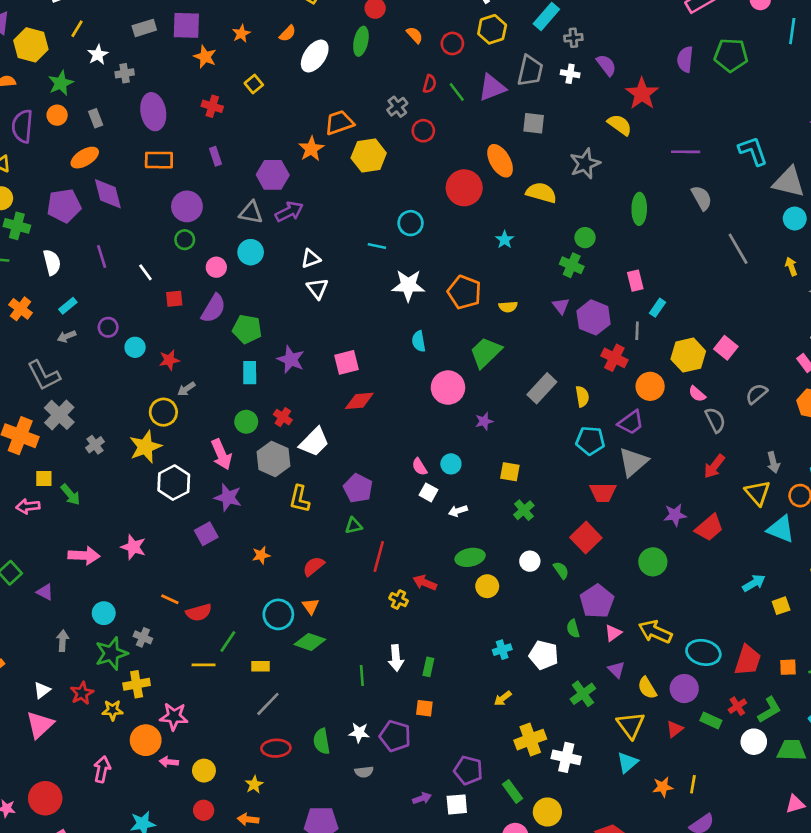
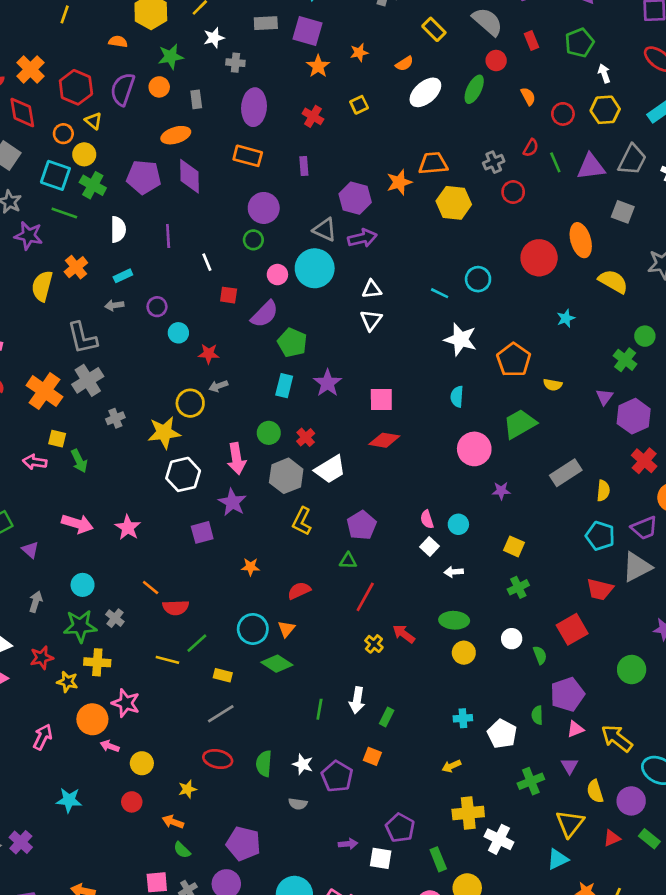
cyan circle: (251, 252) -> (315, 268), size x1.5

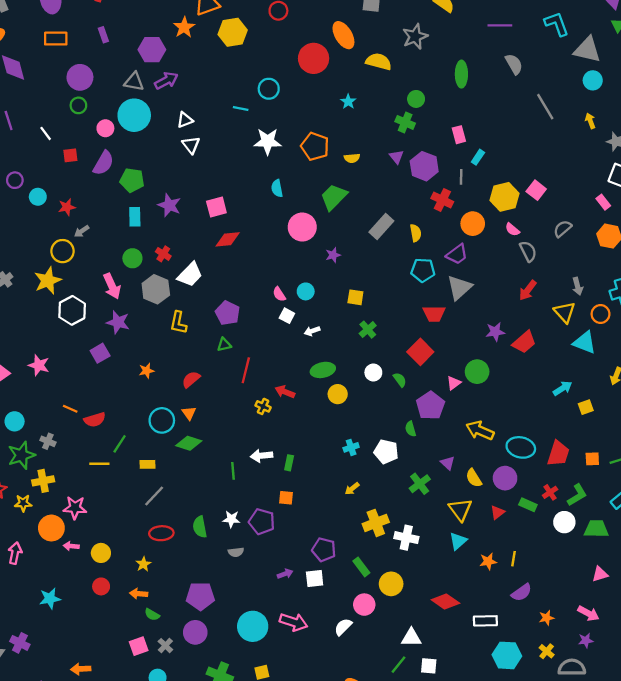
white arrow: (357, 700) -> (262, 456), turned 90
pink triangle: (575, 729) -> (454, 383), moved

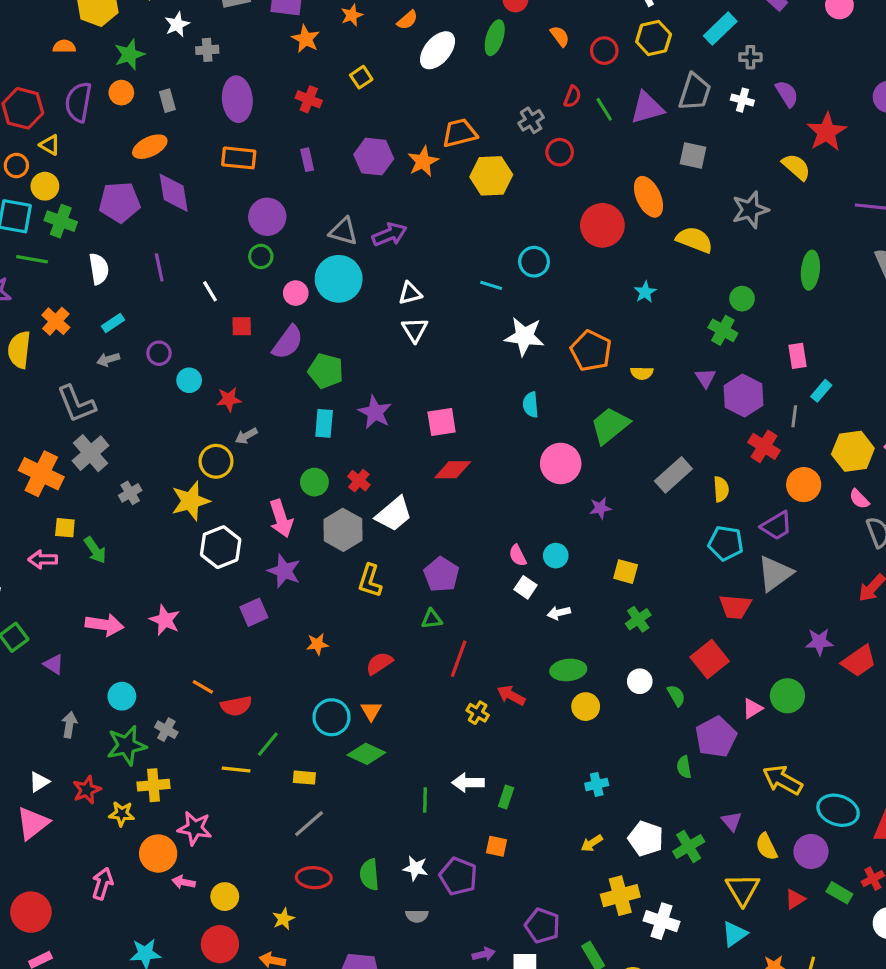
purple hexagon: (152, 50) -> (374, 157), moved
white pentagon: (386, 452) -> (646, 838), moved
red circle: (101, 586) -> (220, 944), size x1.5

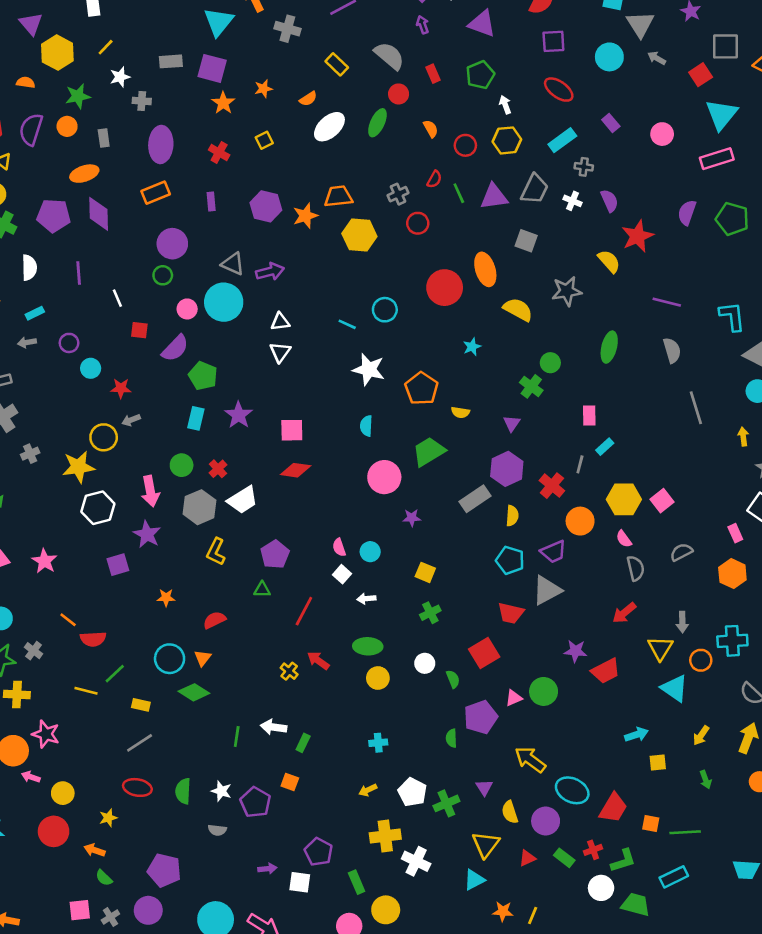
orange rectangle: (239, 158) -> (156, 193), turned -36
purple hexagon: (743, 396) -> (507, 469), moved
red line: (459, 659) -> (304, 611), moved

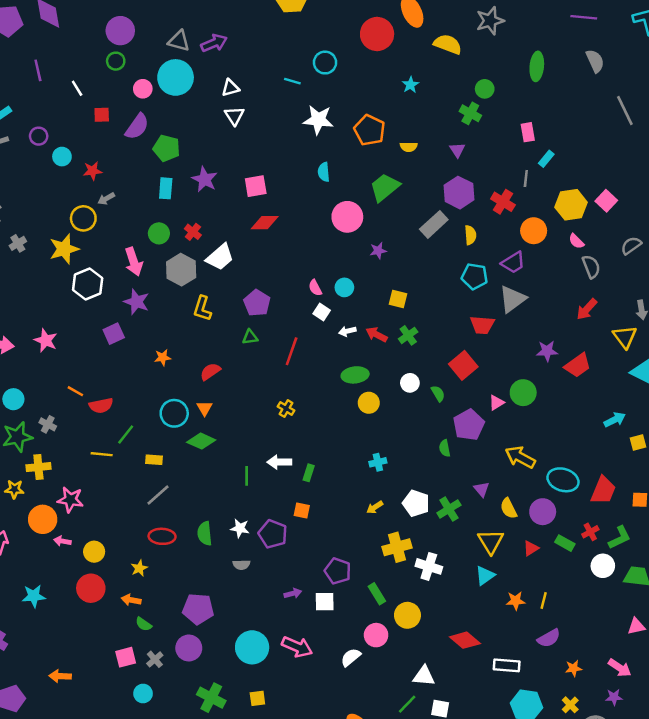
red arrow: (318, 661) -> (377, 335), moved

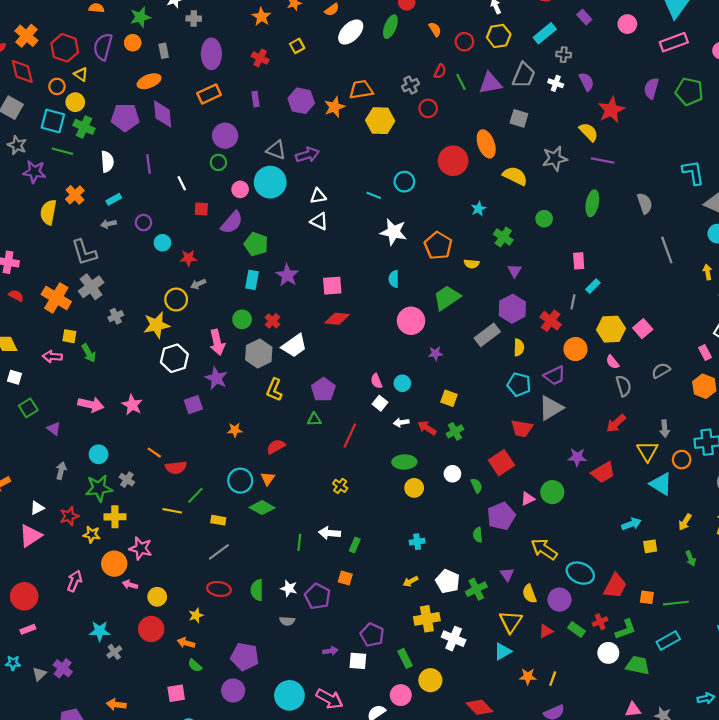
purple line: (584, 17) -> (603, 160), moved
green cross: (470, 113) -> (503, 237), moved
white triangle: (234, 116) -> (319, 221), turned -36
gray cross: (155, 659) -> (114, 652), moved

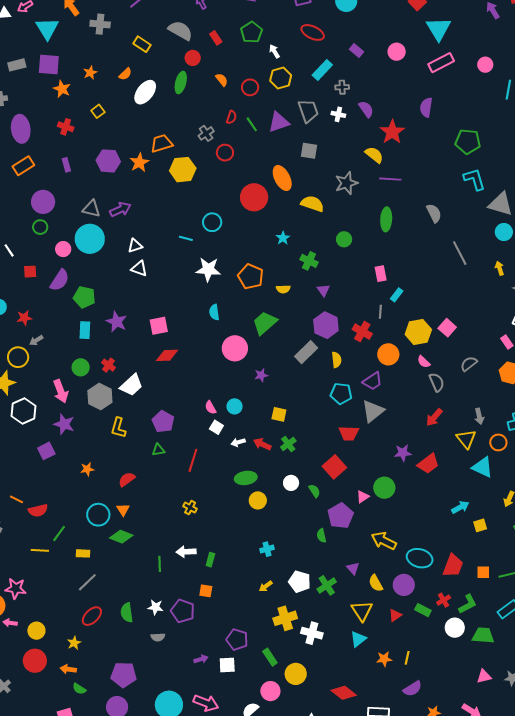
gray trapezoid: (524, 75) -> (308, 111), turned -35
green pentagon: (689, 92) -> (468, 142), moved
red ellipse: (219, 589) -> (92, 616), turned -45

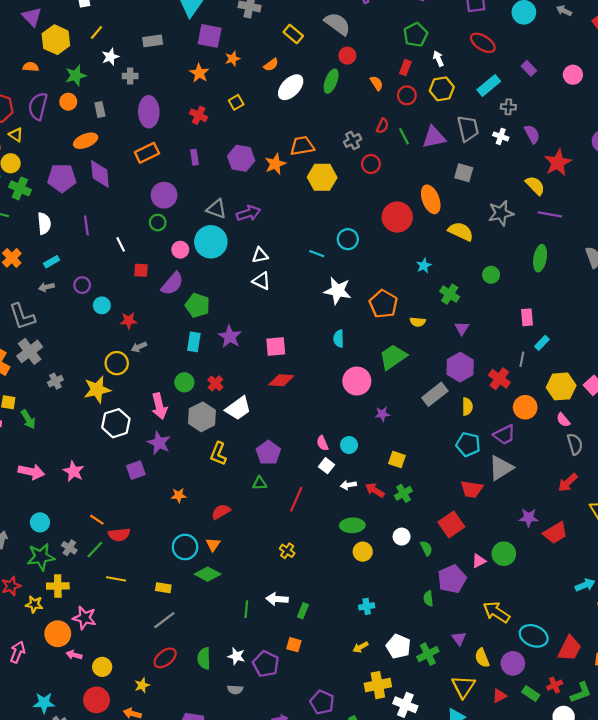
red rectangle: (216, 38) -> (405, 67), moved, turned 48
purple square: (49, 64) -> (210, 36), moved
green line: (59, 533) -> (95, 550), moved

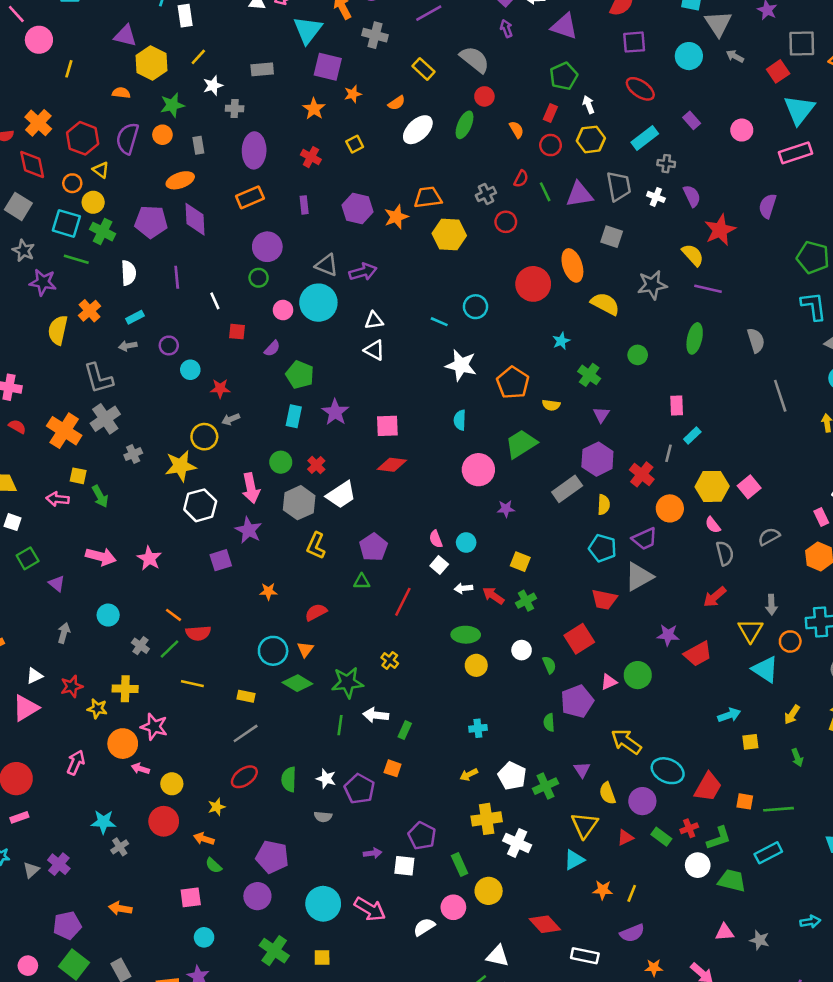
purple triangle: (32, 17) -> (125, 36), turned -35
purple semicircle: (172, 284) -> (272, 348), size x0.6
green star: (41, 557) -> (347, 682), moved

